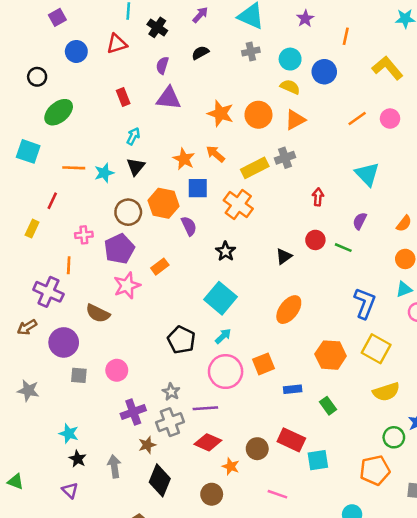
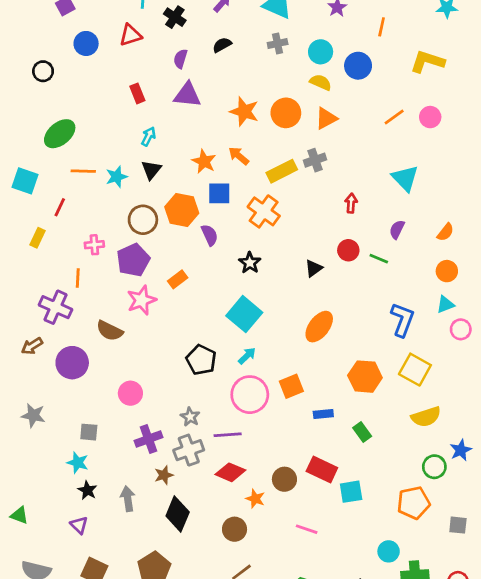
yellow L-shape: (387, 68) -> (427, 62), turned -32
green ellipse: (59, 112) -> (60, 134), moved
cyan square: (28, 151) -> (25, 181), moved
gray square: (79, 375) -> (89, 432), moved

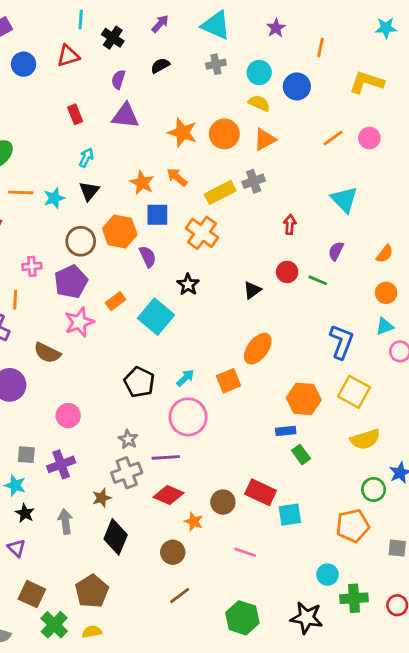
cyan square: (244, 314) -> (156, 317), moved
orange square: (291, 386) -> (228, 381), moved
blue rectangle: (323, 414) -> (286, 431), moved
purple cross: (148, 439) -> (61, 464), moved

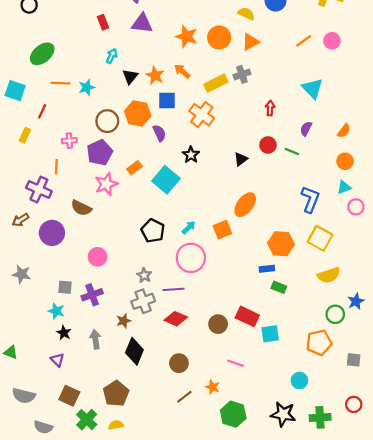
black triangle: (89, 191) -> (130, 77), moved
green rectangle: (301, 455) -> (279, 287), turned -32
orange star: (194, 522) -> (213, 387), moved
green cross: (354, 598) -> (320, 417), moved

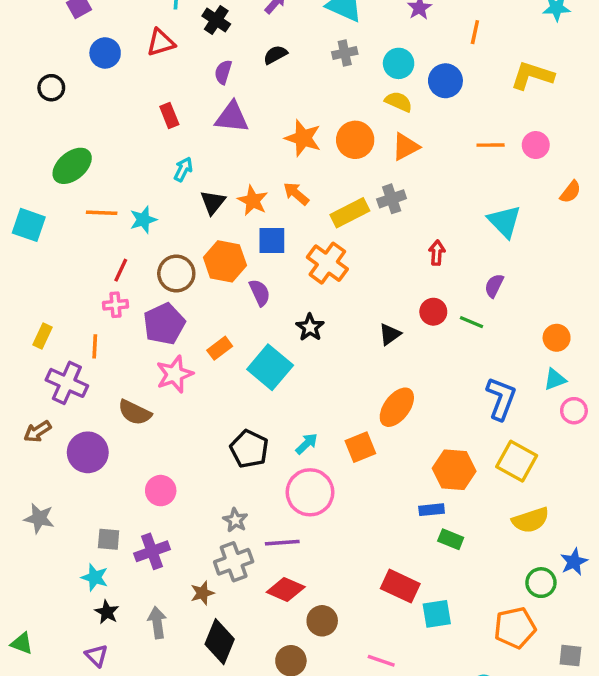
orange line: (304, 41) -> (491, 145), turned 35
red line: (42, 111) -> (121, 270), moved
orange semicircle: (344, 131) -> (570, 192), moved
yellow rectangle: (25, 135) -> (43, 336), moved
brown circle: (218, 324) -> (322, 621), moved

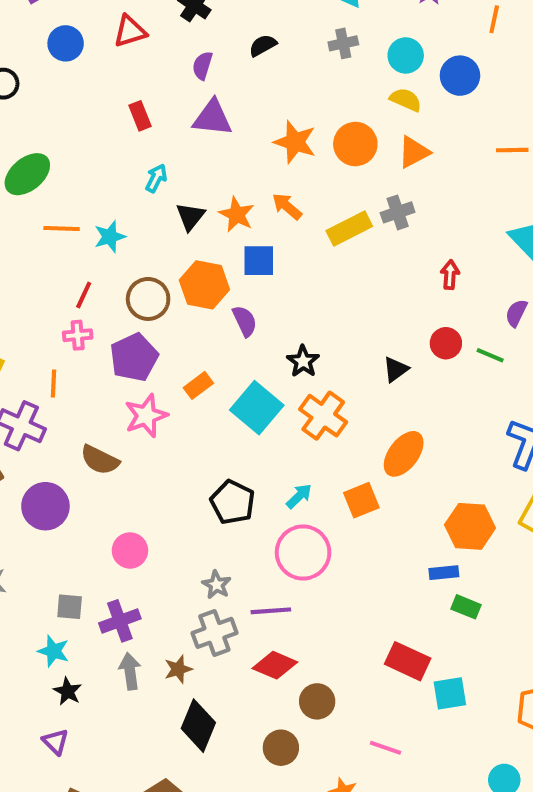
orange cross: (327, 263) -> (323, 416), moved
gray arrow: (157, 623) -> (130, 671), moved

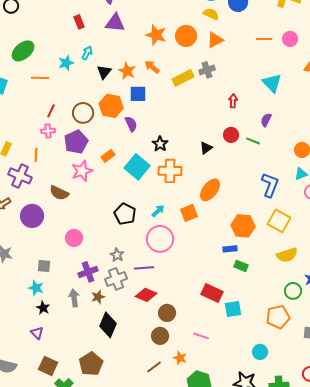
cyan star: (110, 237) -> (66, 63), moved
orange cross: (323, 416) -> (170, 171), turned -35
purple cross: (120, 621) -> (88, 272), moved
brown circle: (281, 748) -> (160, 336), moved

